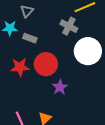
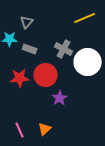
gray cross: (69, 26) -> (64, 49), moved

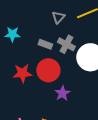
gray triangle: (27, 22) -> (58, 17), moved
gray rectangle: (30, 49) -> (45, 44), moved

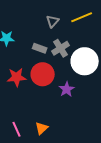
gray cross: (66, 44) -> (61, 48), turned 30
purple star: (62, 93) -> (67, 89), moved

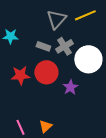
gray triangle: (53, 21) -> (56, 19), size x1.5

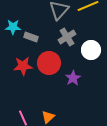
gray rectangle: (43, 46) -> (31, 37), moved
white circle: (88, 59) -> (91, 50), size x0.7

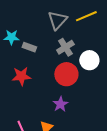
red circle: (49, 63) -> (66, 74), moved
purple star: (73, 78) -> (60, 104), moved

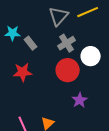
gray rectangle: (29, 47) -> (31, 43), turned 32
purple star: (60, 104) -> (80, 100), moved

